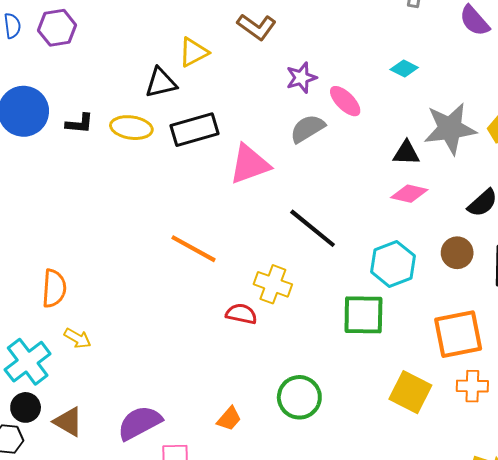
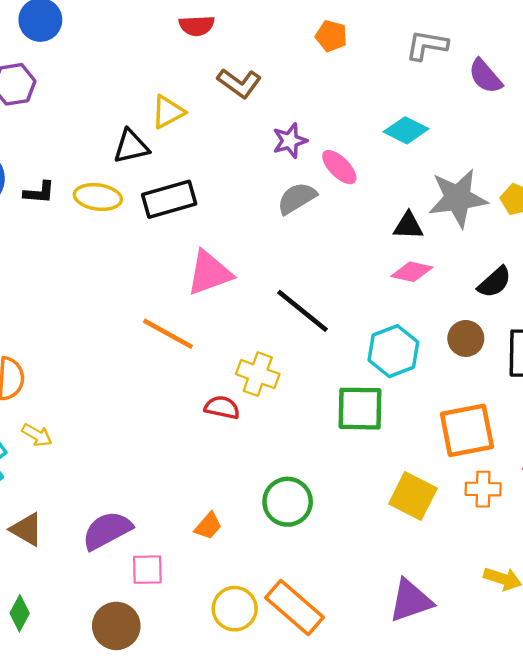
cyan diamond: (404, 69) -> (406, 130), size x1.4
pink triangle: (249, 164) -> (209, 273), moved

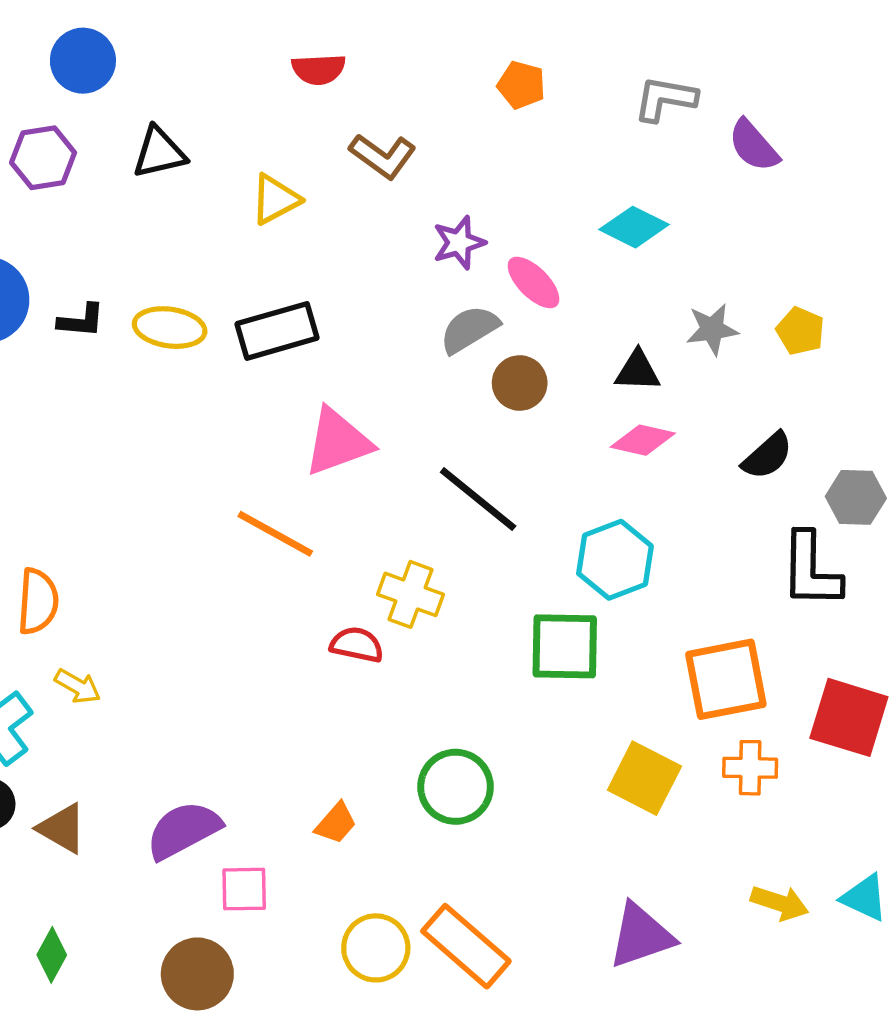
black triangle: (131, 146) -> (159, 152), moved
gray star: (458, 198) -> (712, 329), size x0.6
brown circle: (466, 338) -> (520, 383), moved

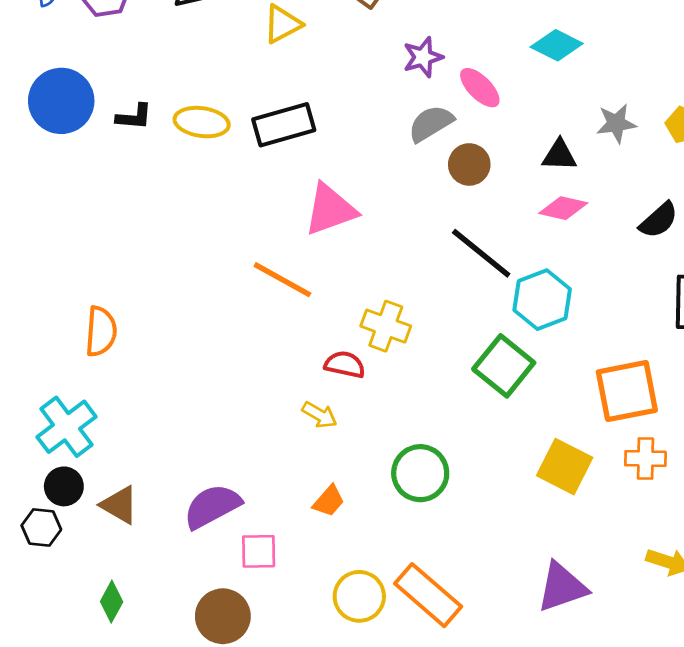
black line: (478, 499) -> (481, 253), moved
green square: (565, 646) -> (504, 366), turned 38
yellow arrow: (78, 686) -> (320, 415), moved

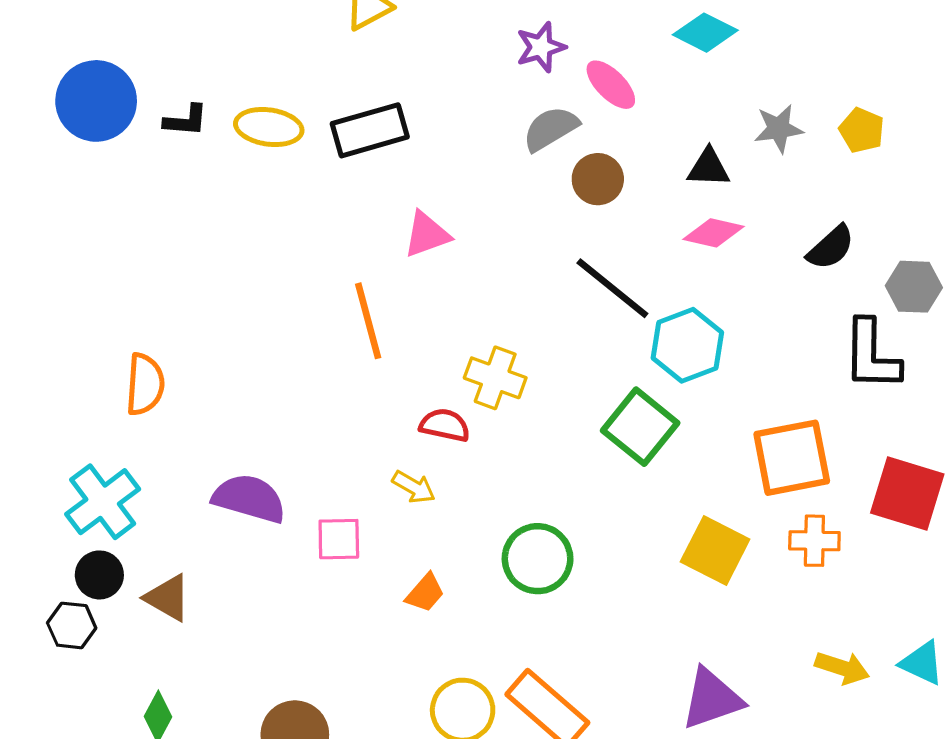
pink triangle: (330, 210) -> (427, 235), size x0.7
orange line: (282, 280) -> (368, 321), turned 46
purple semicircle: (212, 506) -> (249, 498), moved, turned 44
pink square: (259, 551) -> (339, 539), moved

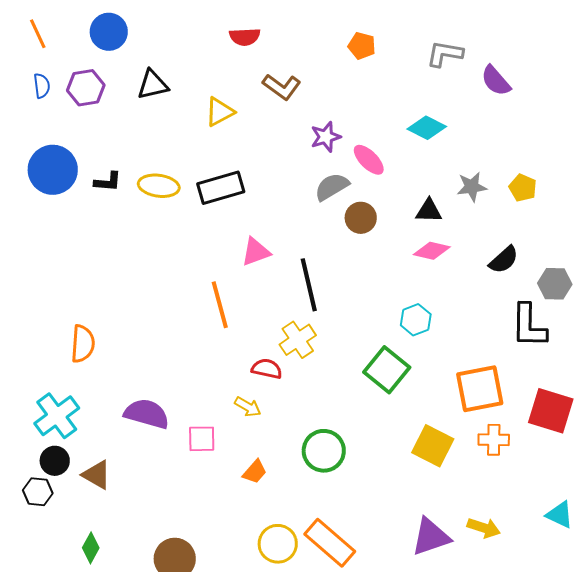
black line: (612, 288) -> (309, 285), moved, turned 38
cyan hexagon: (687, 345) -> (416, 320), size x0.7
yellow cross: (495, 378) -> (298, 340), turned 36
yellow arrow: (842, 668) -> (484, 528), moved

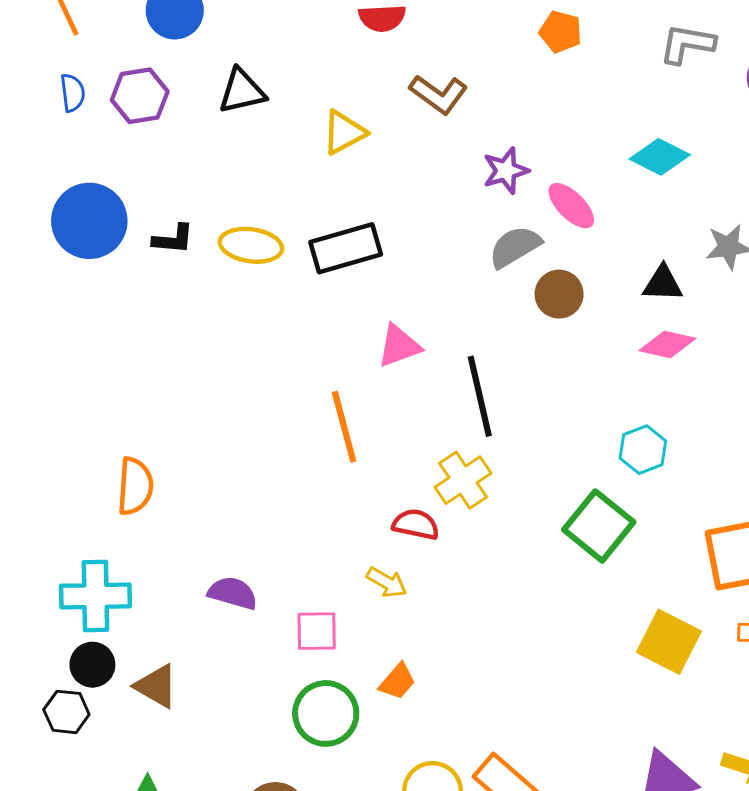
purple semicircle: (147, 414) -> (233, 593), size x0.7
cyan cross: (57, 416) -> (95, 596), turned 36
green circle: (324, 451) -> (326, 713), moved

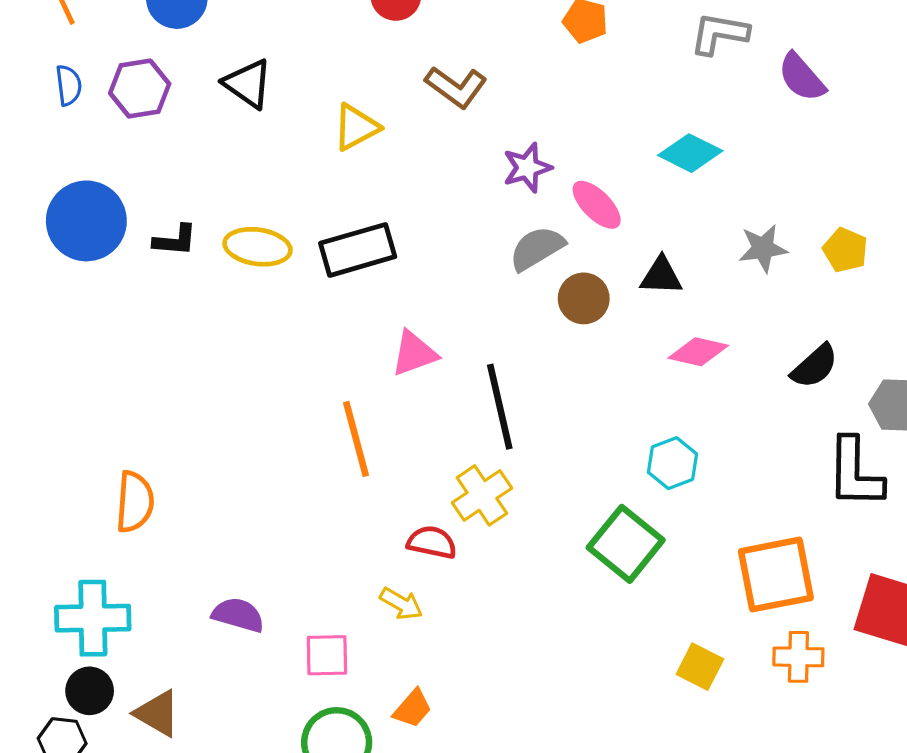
black triangle: (242, 91) -> (248, 84), turned 48
black triangle: (663, 283) -> (661, 276), moved
yellow square: (669, 642) -> (700, 667), size x0.7

